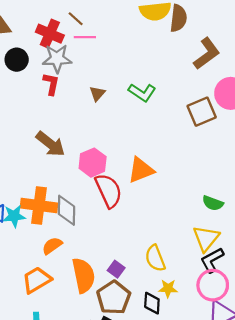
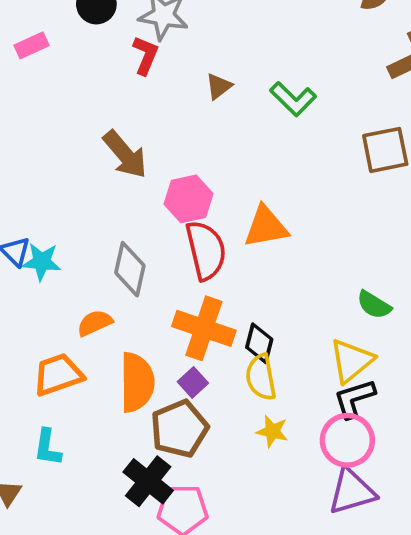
orange cross: (39, 206) -> (204, 328), moved
black diamond: (152, 303) -> (259, 343), moved

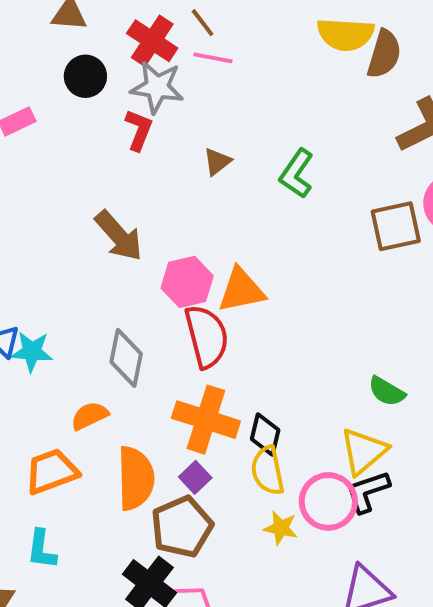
green L-shape: (293, 99) -> (297, 174), turned 81
orange triangle: (266, 227) -> (241, 290), moved
pink circle: (347, 440) -> (328, 501), moved

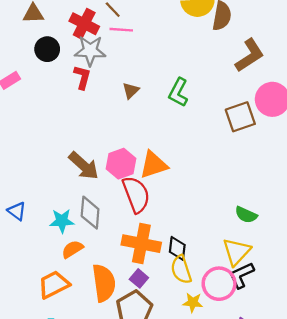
brown arrow: (119, 236) -> (84, 166), moved
cyan star: (32, 352) -> (62, 221), moved

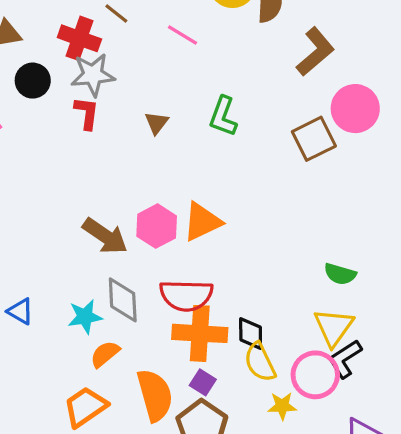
pink line: (121, 30) -> (182, 35), moved, turned 35
red semicircle: (136, 194) -> (186, 295), moved, turned 120

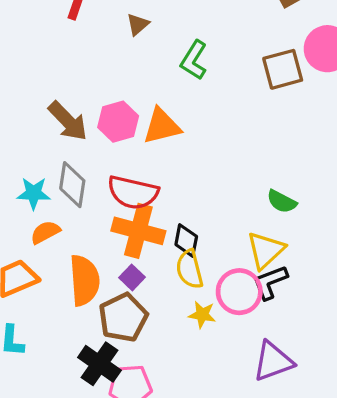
green L-shape: (223, 116) -> (194, 60), moved

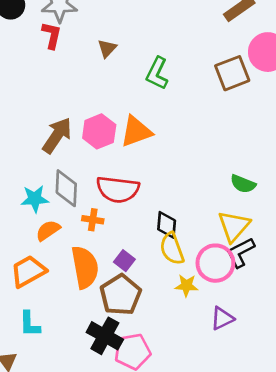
brown arrow: (68, 121) -> (57, 135), turned -96
orange cross: (138, 231) -> (93, 220), moved, size x0.5
purple triangle: (273, 361) -> (222, 318), moved, size x0.7

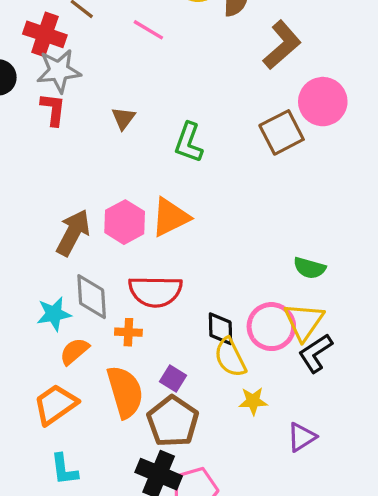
pink circle: (215, 263) -> (271, 327), moved

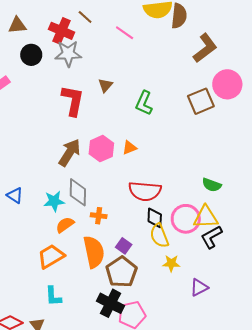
red L-shape: (53, 109) -> (73, 100), moved, size x1.5
orange triangle: (170, 217) -> (129, 148), size x0.6
red semicircle: (155, 291) -> (145, 191), moved
yellow triangle: (304, 321) -> (206, 217), turned 48

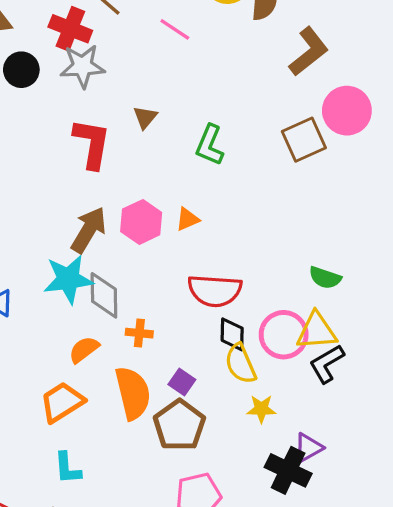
cyan star: (54, 201) -> (68, 279), moved, size x1.4
black cross: (111, 303) -> (288, 470), moved

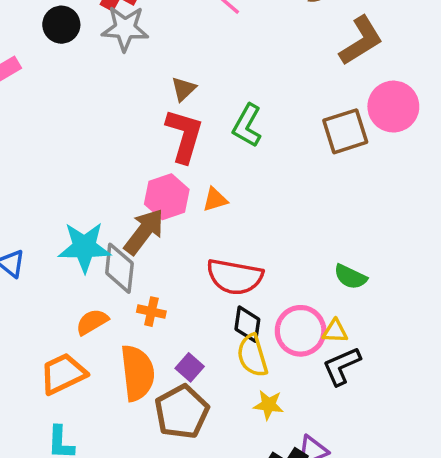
red L-shape: (92, 144) -> (184, 136), moved
brown arrow: (89, 230) -> (144, 232), moved
yellow triangle: (317, 331) -> (335, 331), size x0.6

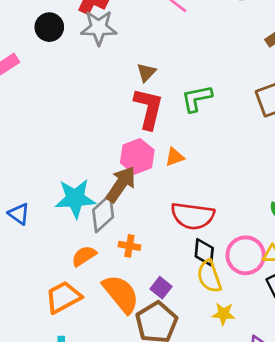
green L-shape: (247, 125) -> (197, 98), turned 52
gray diamond: (119, 268) -> (103, 213), turned 45
orange semicircle: (137, 373) -> (121, 294), turned -30

